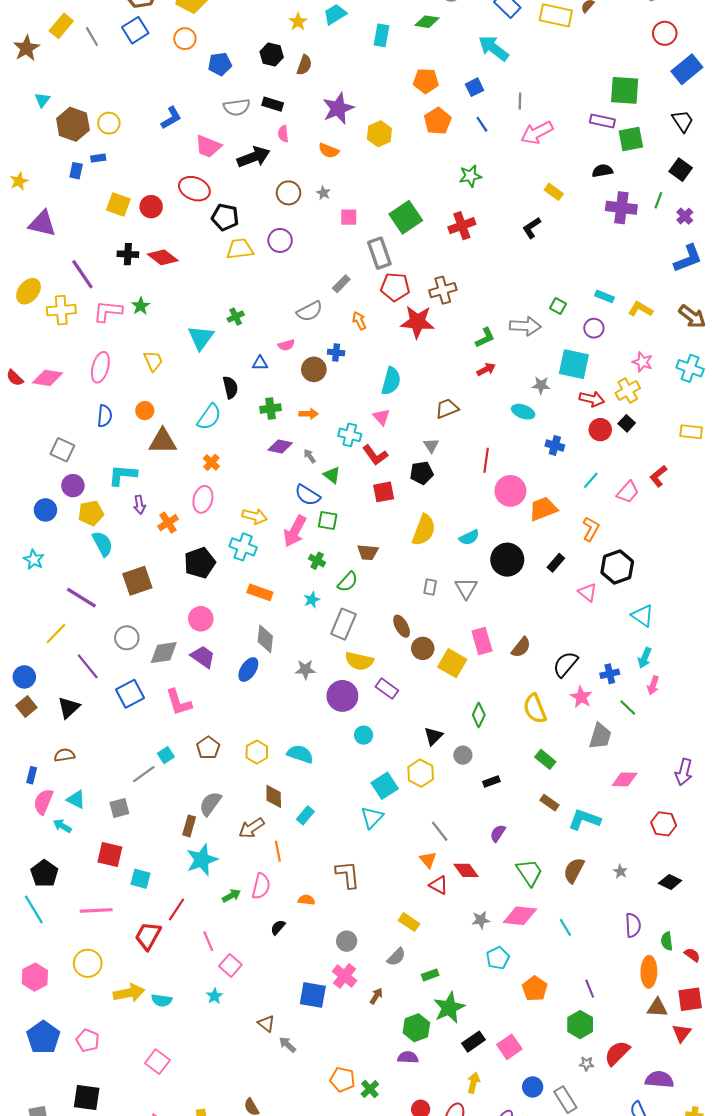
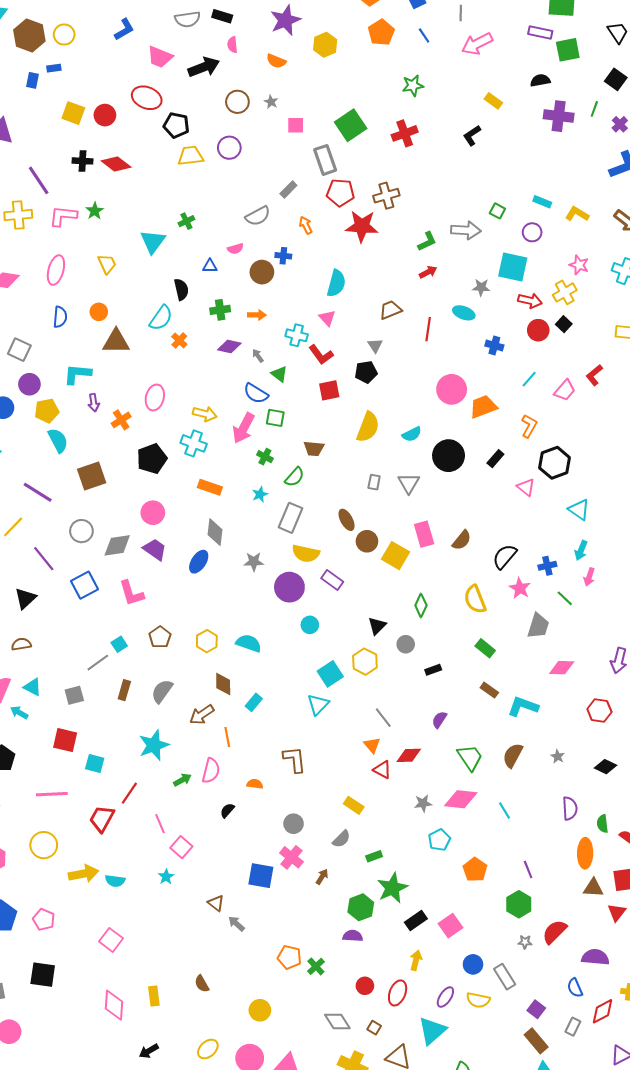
red line: (486, 460) -> (428, 329), moved
orange cross: (211, 462) -> (179, 340), moved
brown rectangle: (189, 826) -> (124, 690), moved
red diamond: (466, 870) -> (409, 755), turned -55

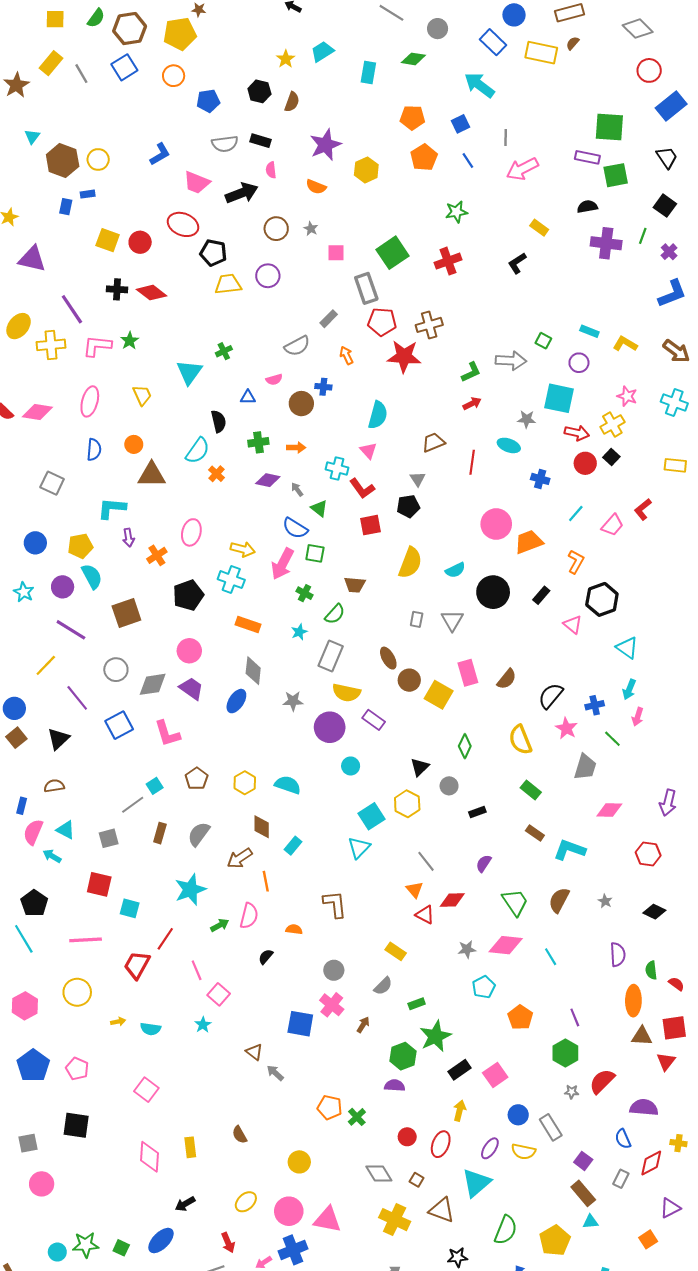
purple circle: (29, 384) -> (63, 587), moved
yellow arrow: (83, 874) -> (118, 1022), size x0.5

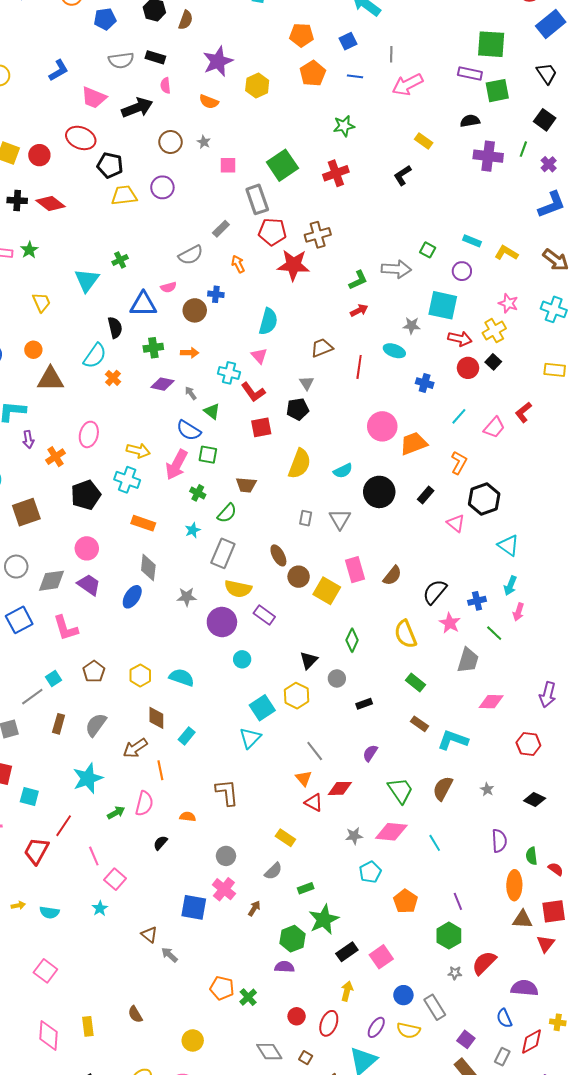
blue line: (468, 161) -> (355, 76), turned -49
blue triangle: (248, 397) -> (143, 304), size x1.8

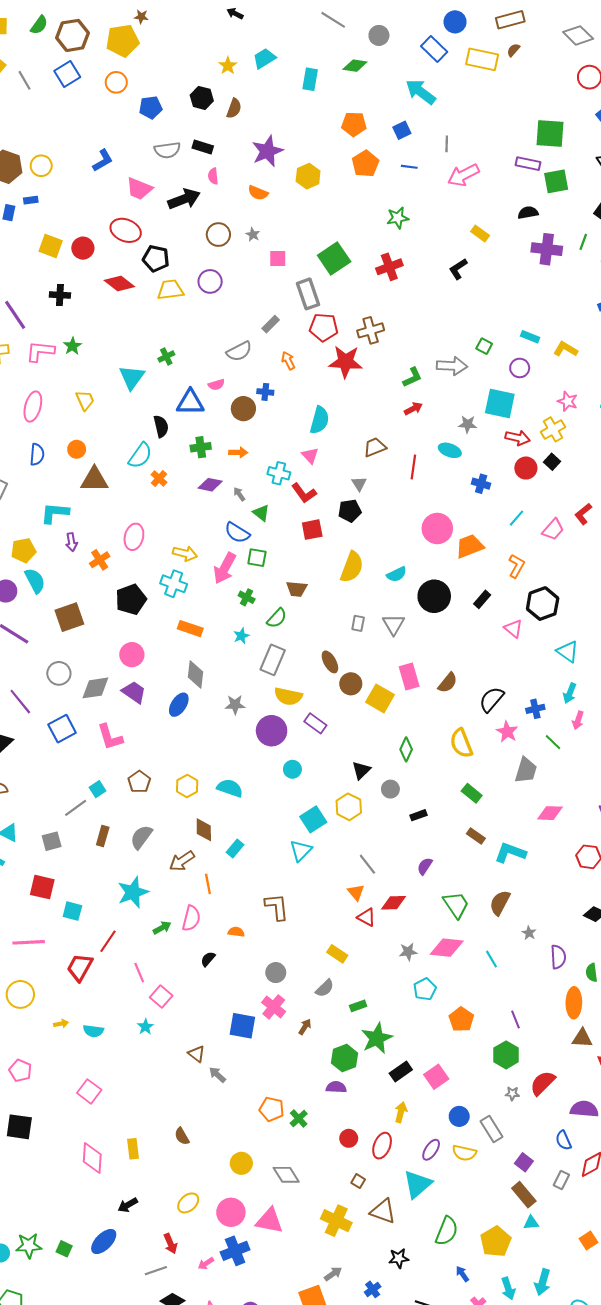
red diamond: (50, 204) -> (119, 284), moved
gray star: (487, 789) -> (529, 933), moved
gray diamond: (269, 1052) -> (286, 1175), moved

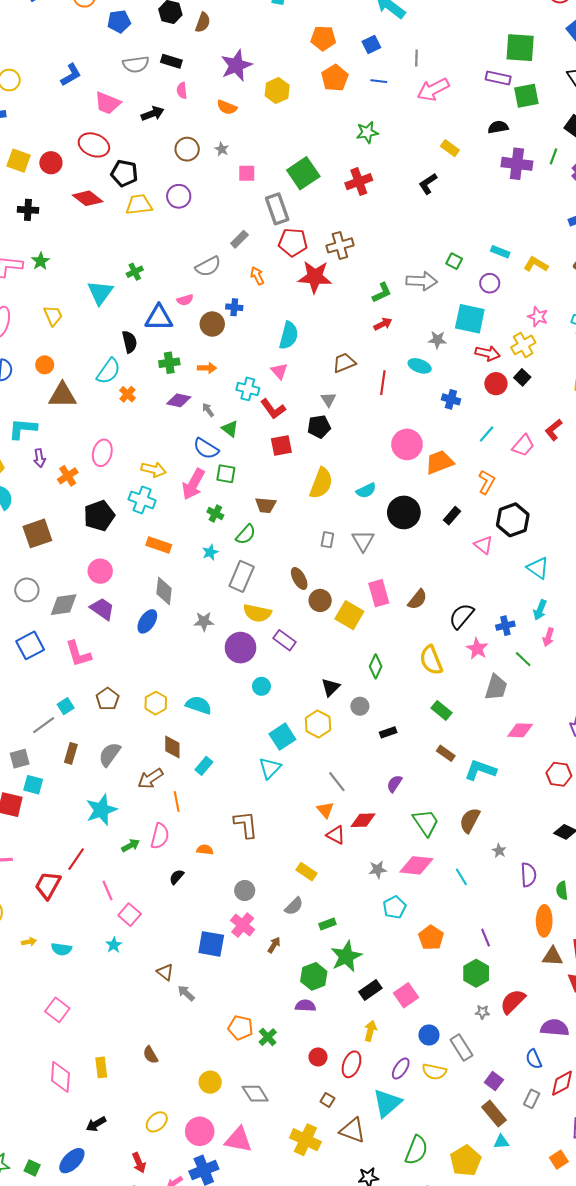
black arrow: (184, 199) -> (153, 114), size x0.7
cyan square: (72, 911) -> (33, 785), moved

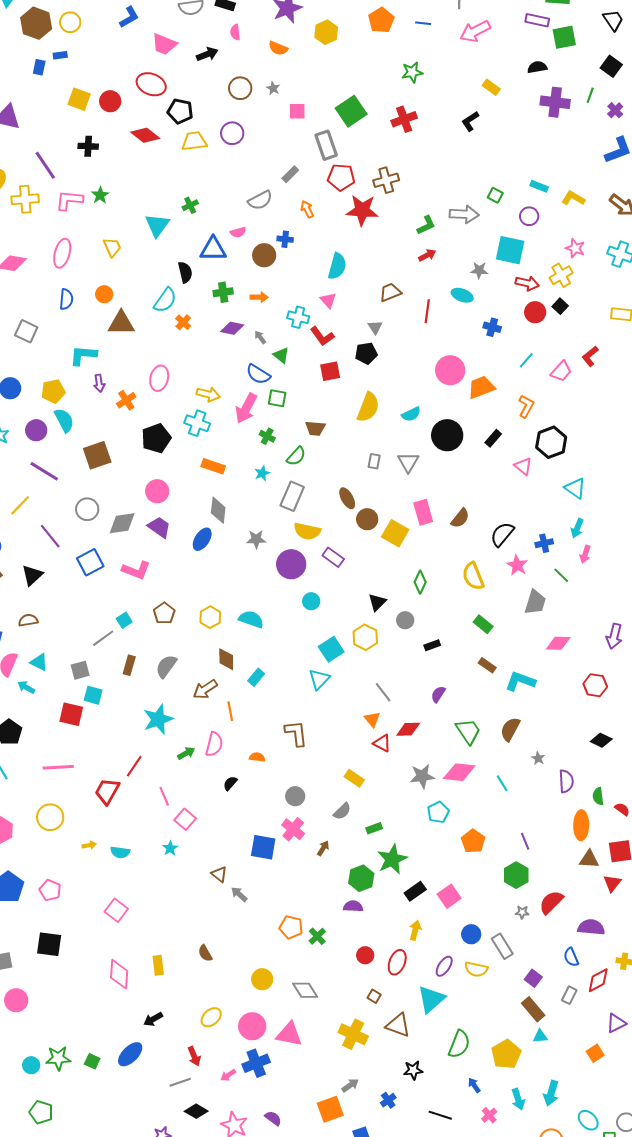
pink L-shape: (78, 654) -> (136, 570), turned -52
gray star: (378, 870) -> (422, 776), size x1.4

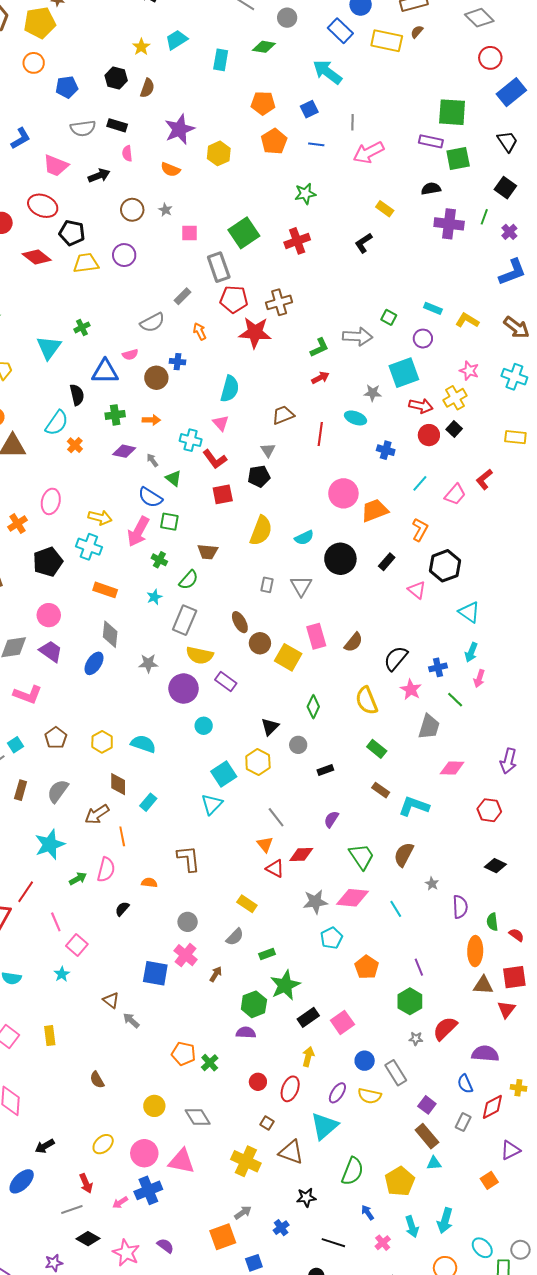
cyan square: (510, 250) -> (404, 373), turned -32
yellow rectangle: (158, 965) -> (50, 1036), moved

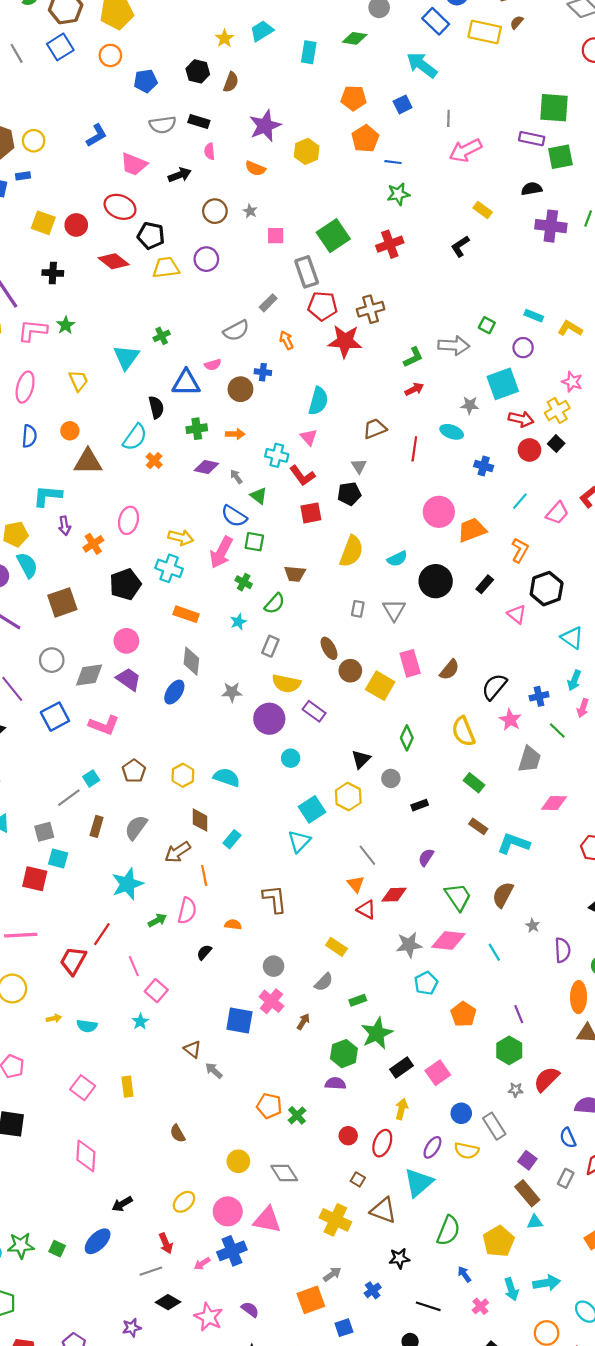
blue line: (316, 144) -> (393, 162), moved
gray rectangle: (185, 620) -> (270, 646), size x0.7
cyan arrow: (445, 1221) -> (547, 1283), turned -115

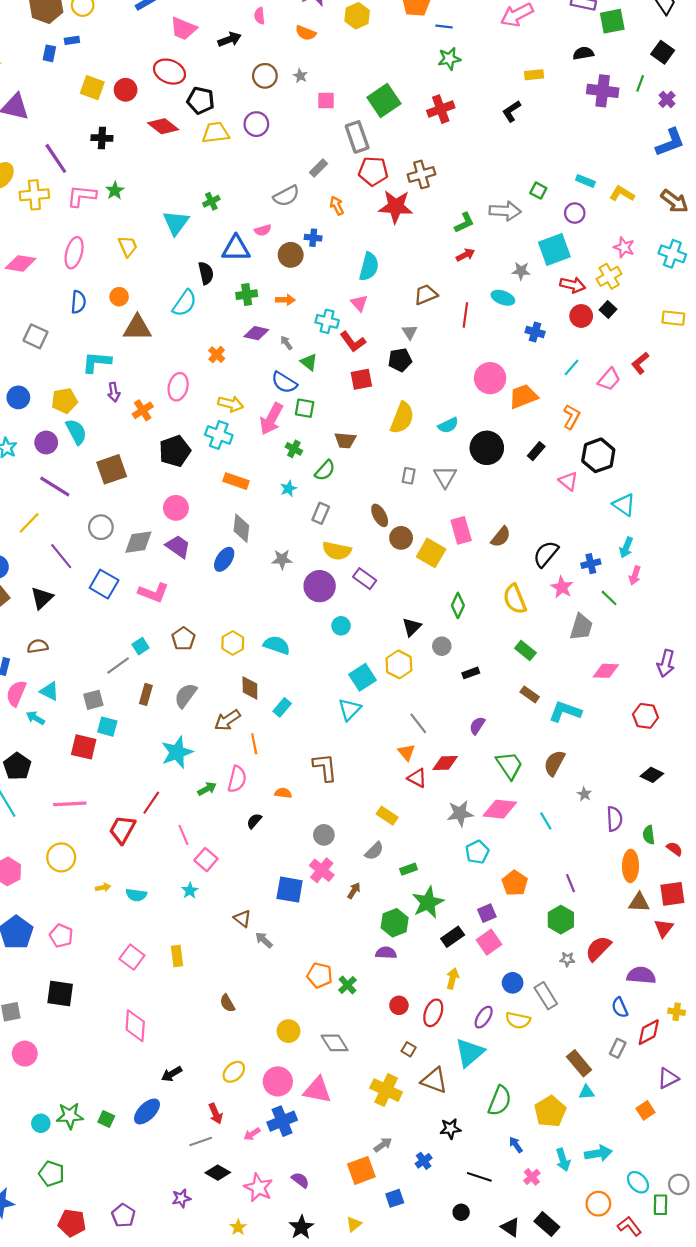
yellow rectangle: (483, 210) -> (534, 75), turned -42
orange cross: (154, 461) -> (217, 355), moved
blue square: (55, 717) -> (104, 584), turned -32
purple square: (527, 1160) -> (487, 913), moved, turned 30

